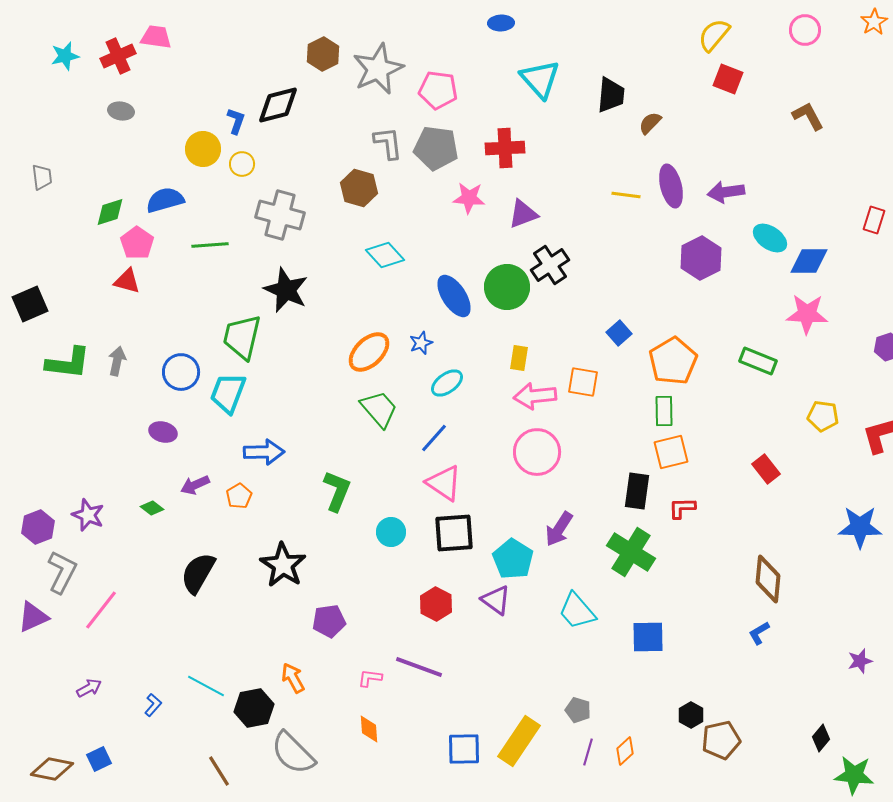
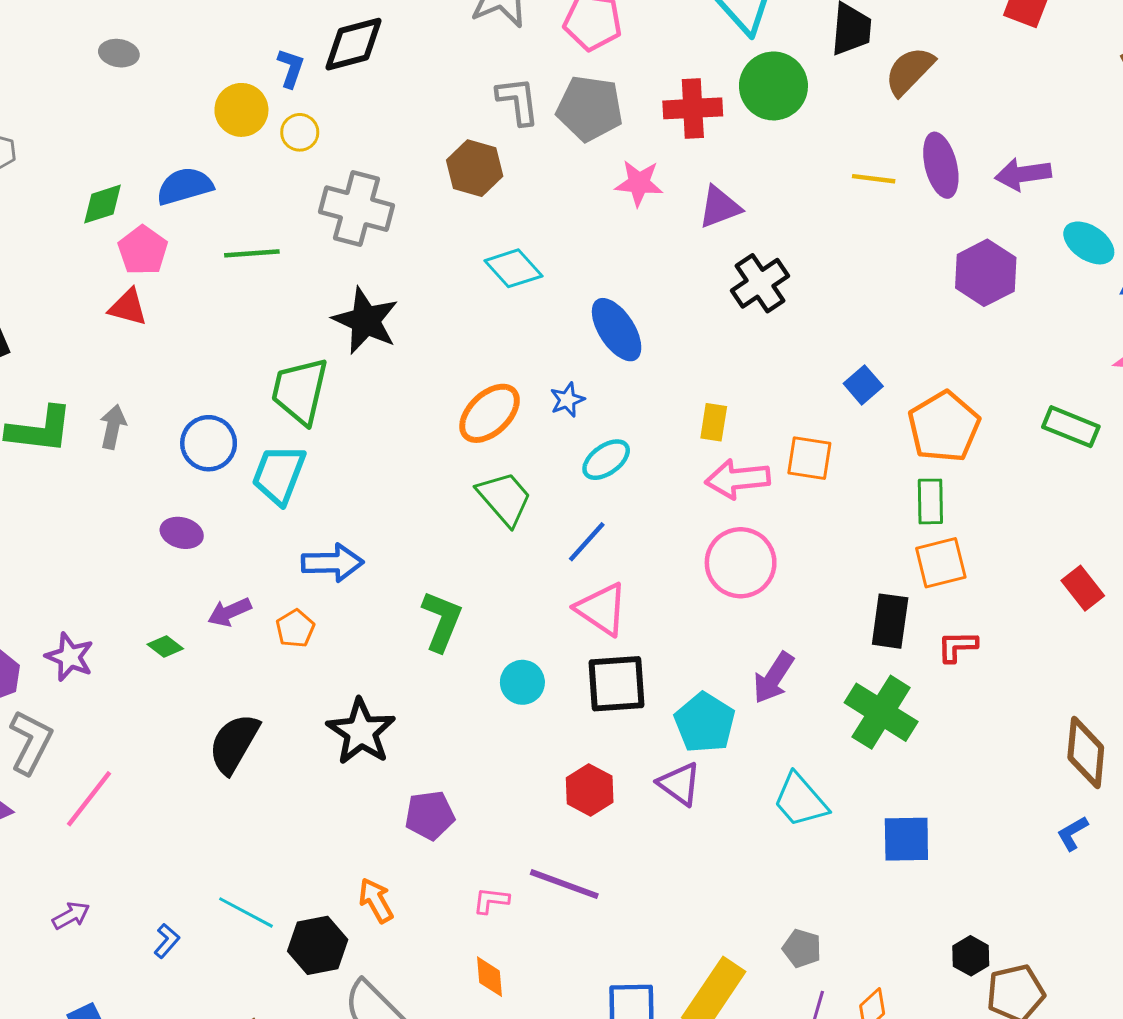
brown semicircle: (650, 123) -> (909, 71), size x1.5
green circle: (507, 287) -> (773, 86), moved

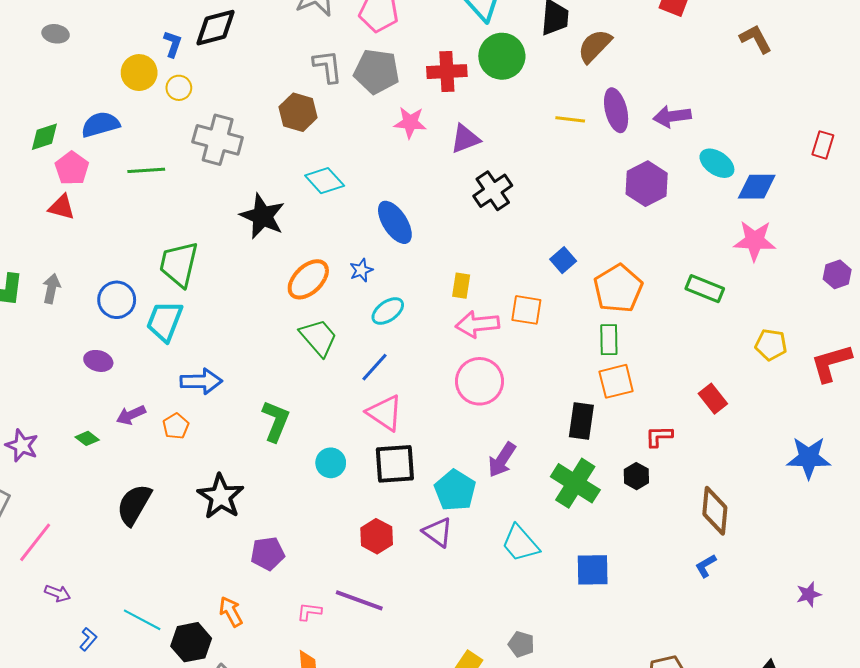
black star: (365, 321) -> (262, 216), moved
red L-shape: (957, 646) -> (659, 436), moved
purple arrow: (71, 915) -> (58, 593), moved, turned 50
black hexagon: (971, 956) -> (636, 476), moved

